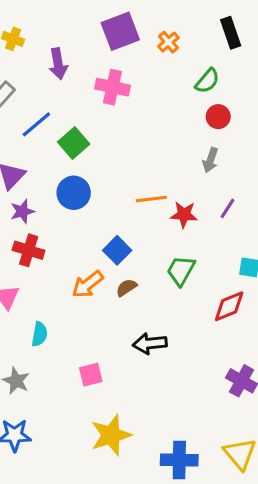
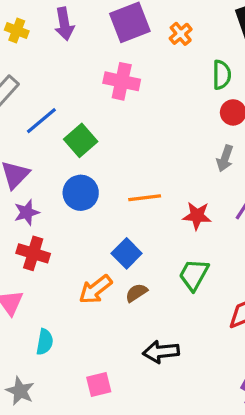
purple arrow: (58, 64) -> (64, 24), moved
green semicircle: (207, 81) -> (222, 75), turned -40
orange line: (151, 199) -> (145, 198), moved

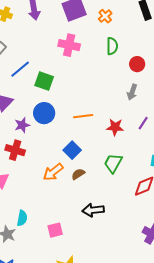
green semicircle: (222, 75) -> (112, 46), moved
green square: (81, 140) -> (44, 81), turned -30
purple star: (27, 212) -> (22, 125), moved
cyan semicircle: (45, 342) -> (22, 218), moved

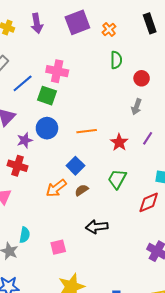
pink cross: (69, 45) -> (57, 71), moved
red star: (115, 127) -> (119, 142), turned 30

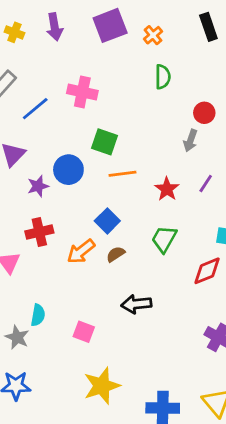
red circle: (142, 78) -> (204, 113), moved
green square: (47, 96) -> (105, 142), moved
red cross: (17, 166) -> (39, 232), moved, turned -30
pink square: (58, 247) -> (84, 332), turned 35

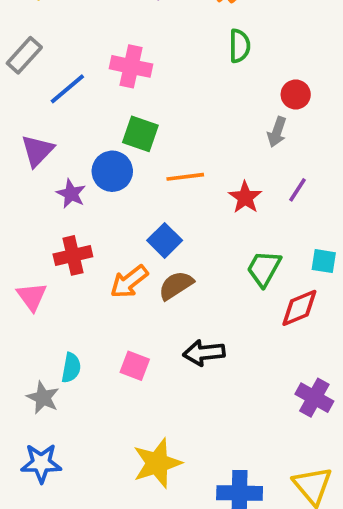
green square: (105, 142) -> (140, 134), moved
purple star: (38, 186) -> (71, 194), turned -30
green trapezoid: (164, 239) -> (264, 269), moved
brown semicircle: (116, 254) -> (176, 285), size x1.4
pink square: (84, 332) -> (135, 366), moved

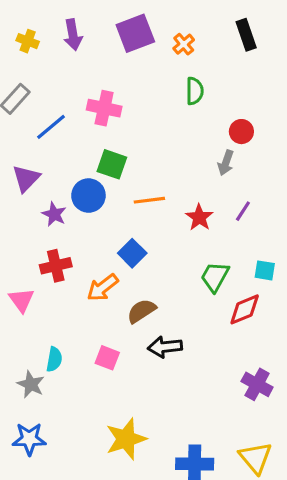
brown semicircle: (176, 285) -> (142, 311), moved

